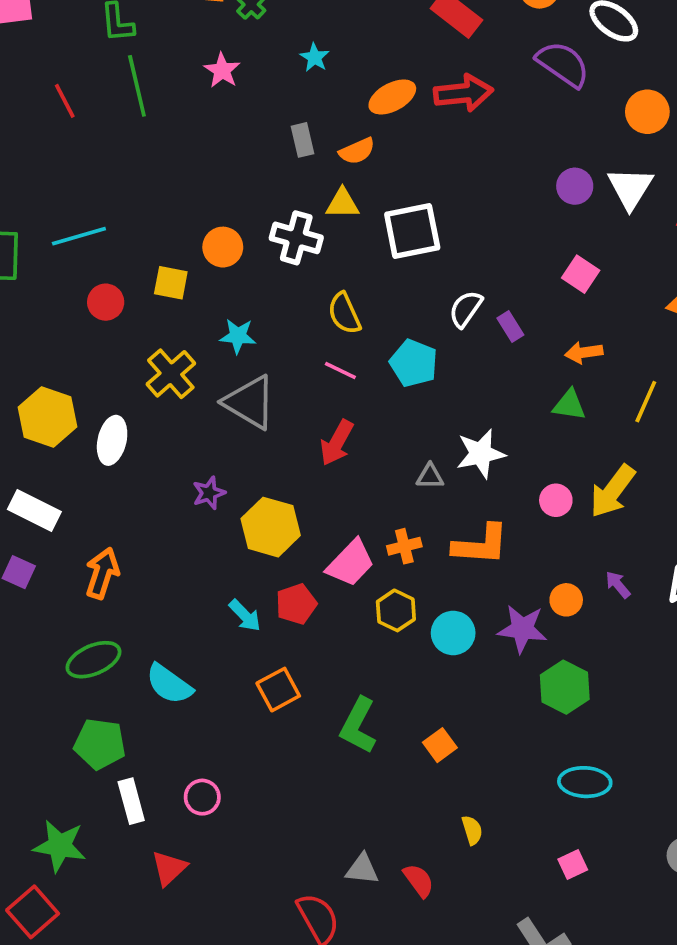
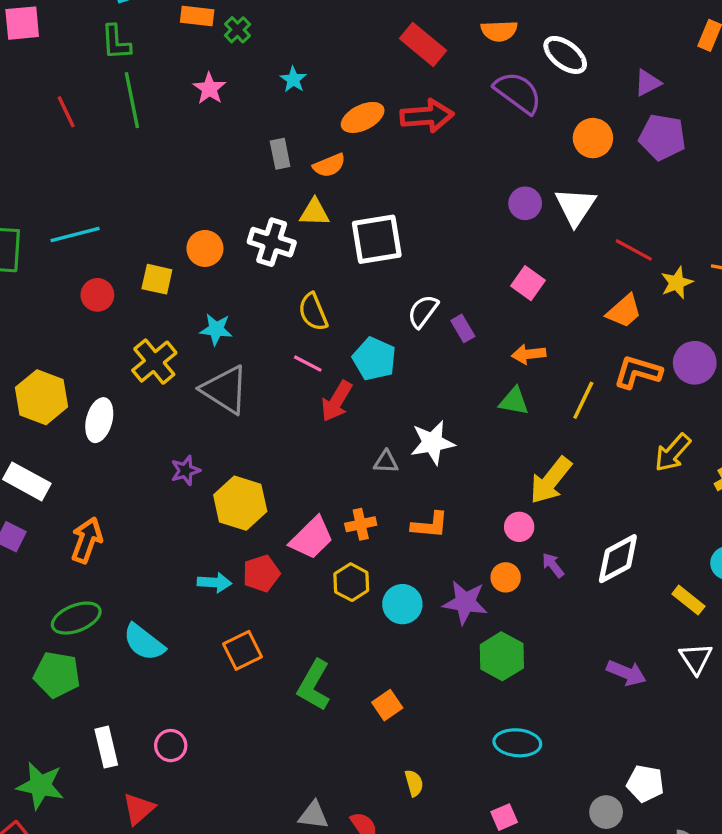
red arrow: (337, 443) -> (337, 401), moved
pink circle: (556, 500) -> (519, 527), moved
orange L-shape: (481, 545) -> (430, 525), size x0.7
cyan arrow: (245, 616) -> (214, 582), turned -44
green pentagon: (100, 744) -> (57, 675), moved

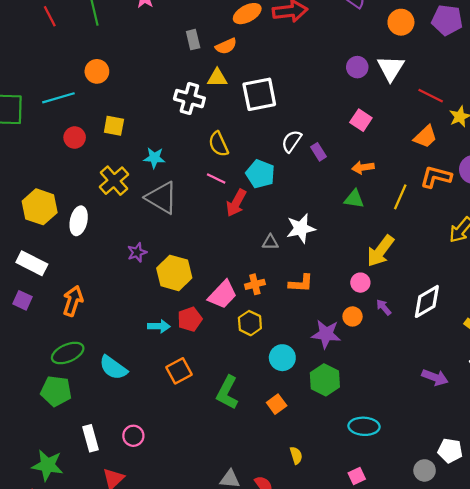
orange circle: (205, 248) -> (97, 71), moved
cyan circle: (402, 604) -> (282, 358), moved
green hexagon: (502, 656) -> (325, 380), moved

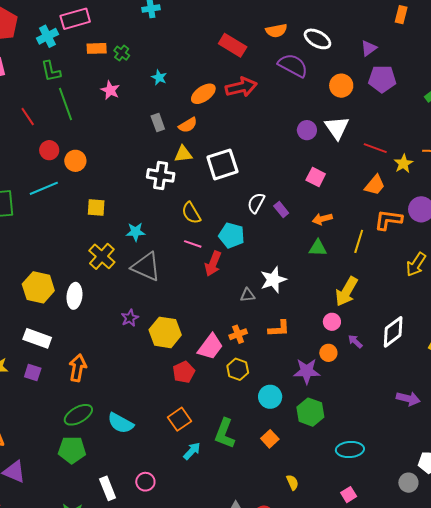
red circle: (75, 137) -> (49, 150), moved
cyan arrow: (159, 326) -> (192, 451), moved, turned -42

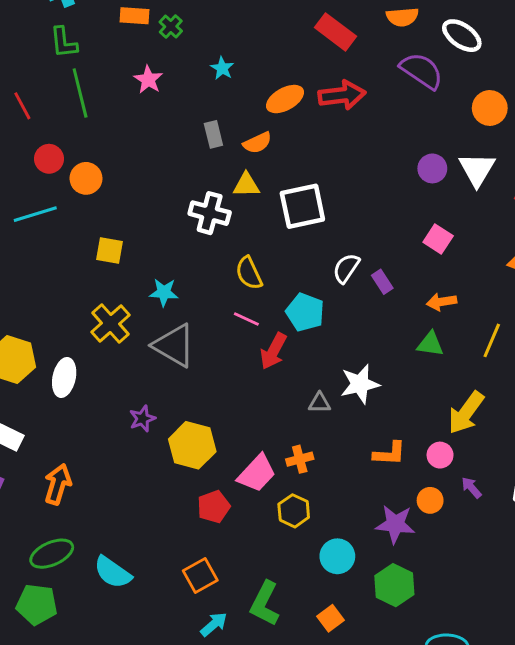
orange L-shape: (279, 329) -> (390, 454), moved

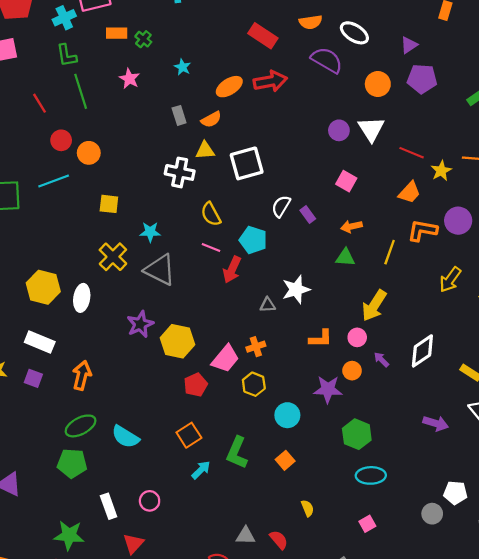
purple star: (142, 419) -> (140, 324), size x1.4
green hexagon: (394, 585) -> (357, 434), moved

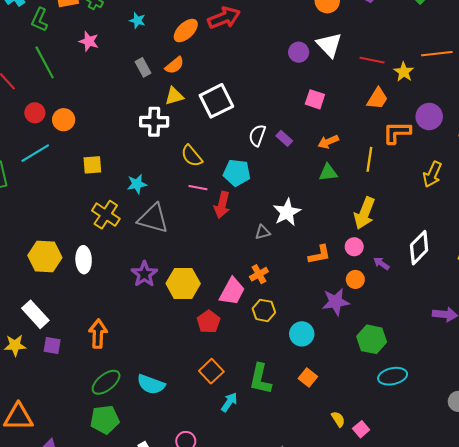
green L-shape: (67, 55) -> (40, 20), moved, turned 45
white rectangle: (40, 342) -> (35, 314), moved, turned 36
pink square: (367, 524) -> (361, 429), moved

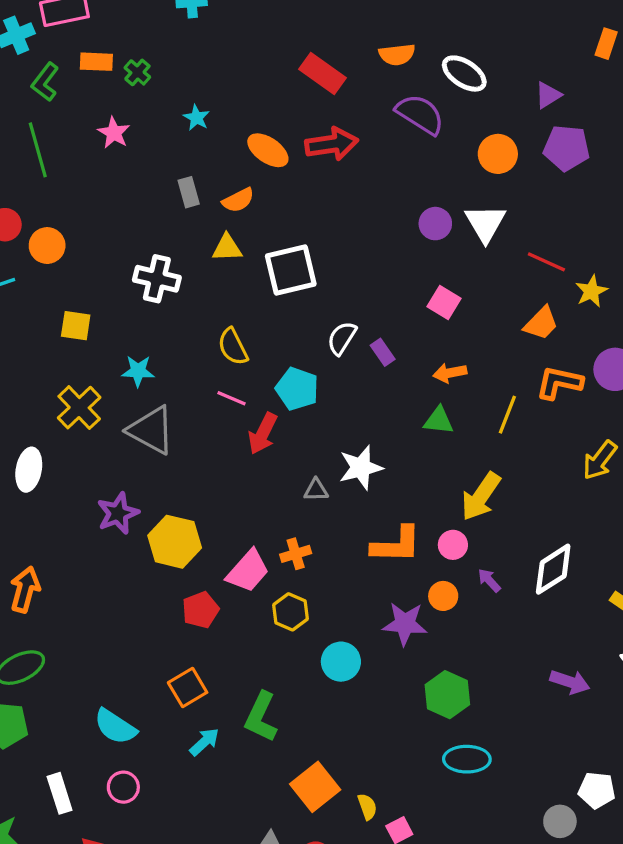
orange ellipse: (186, 31) -> (268, 150), turned 65
white cross: (154, 122) -> (157, 279), moved
orange L-shape: (319, 255) -> (396, 545), size x1.4
orange square: (308, 377) -> (315, 787), moved, size x1.6
cyan semicircle: (151, 384) -> (115, 727), moved

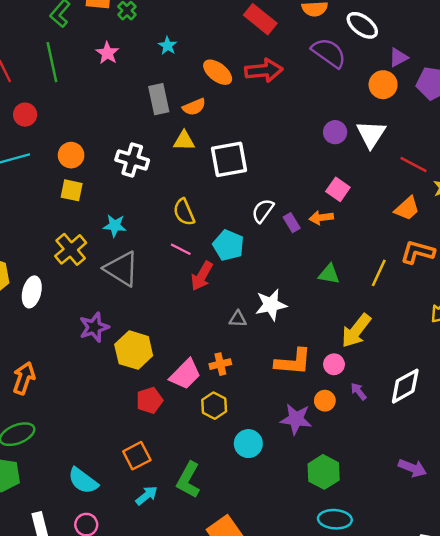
purple triangle: (548, 95) -> (398, 57), moved
gray rectangle: (189, 192) -> (159, 99), size x1.4
orange circle: (47, 246) -> (71, 155), moved
orange arrow: (450, 373) -> (321, 218), moved

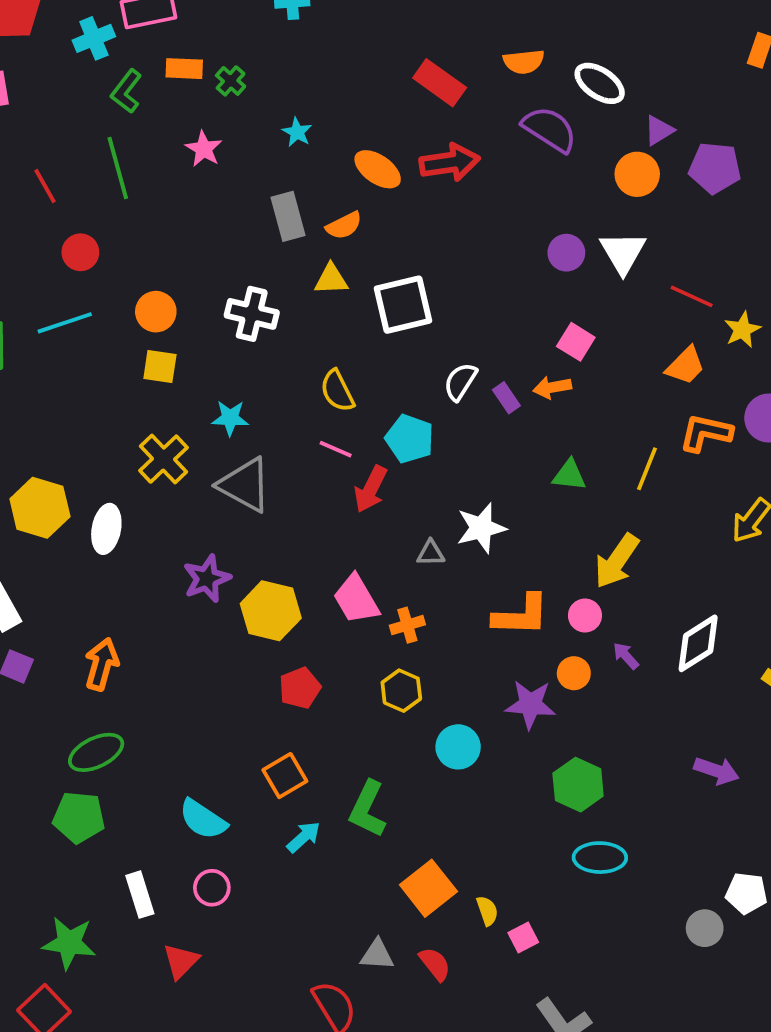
pink trapezoid: (185, 374) -> (356, 599), moved, turned 108

